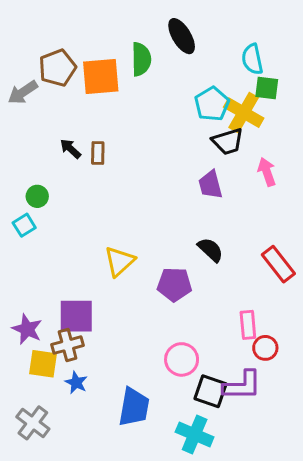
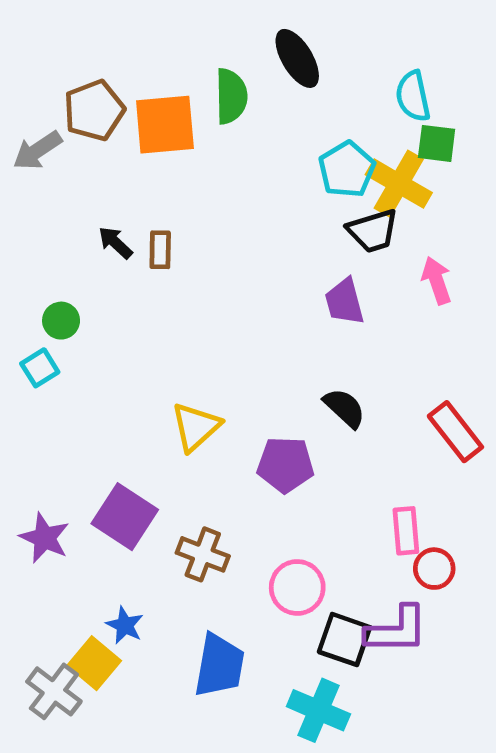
purple square: (76, 316) -> (125, 517), turned 33
brown cross: (68, 345) -> (203, 554), moved, turned 36
yellow square: (43, 364) -> (94, 663), moved, turned 32

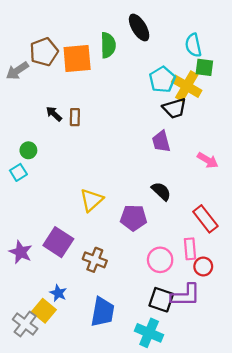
pink arrow: (437, 280) -> (208, 160), moved, turned 140
red rectangle: (455, 432) -> (205, 219), moved
pink circle: (297, 587) -> (160, 260), moved

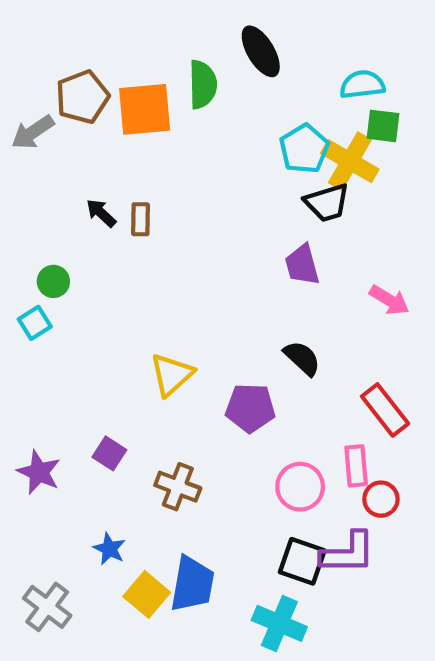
cyan semicircle: (193, 45) -> (362, 85), turned 95
purple square: (58, 242) -> (109, 453), size x0.6
yellow square: (44, 311) -> (147, 594), moved

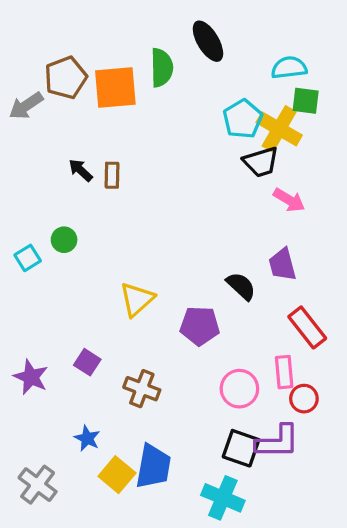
purple trapezoid: (302, 265) -> (282, 265), moved
green circle: (53, 281) -> (64, 240), moved
pink arrow: (389, 300) -> (289, 200), moved

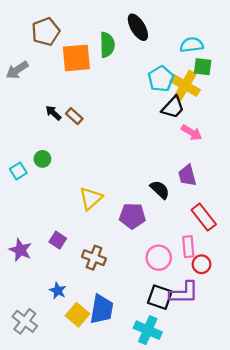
brown pentagon: (66, 78) -> (46, 32), moved
black trapezoid: (261, 162) -> (173, 107), turned -30
brown rectangle: (112, 175) -> (74, 116), turned -49

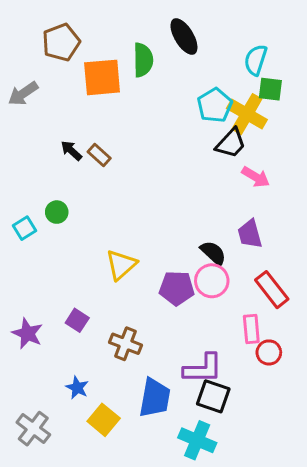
cyan semicircle: (192, 45) -> (256, 60), turned -65
pink circle: (159, 258) -> (212, 281), moved
purple L-shape: (184, 293) -> (203, 369), moved
blue trapezoid: (102, 309) -> (155, 398), moved

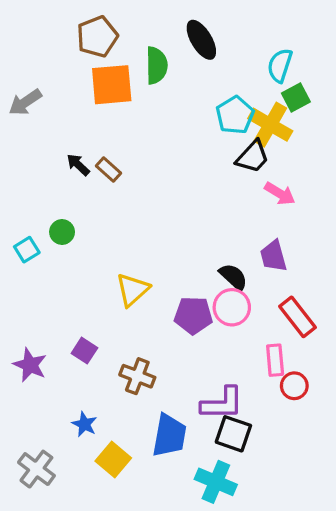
brown pentagon: (61, 42) -> (97, 37), moved
green square: (270, 89) -> (296, 97), turned -35

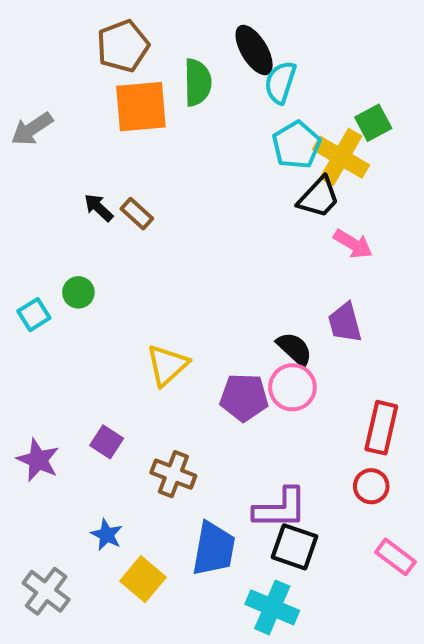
cyan semicircle: (280, 65) -> (280, 82), moved
red rectangle: (297, 317) -> (381, 428), moved, turned 51
pink rectangle: (275, 360) -> (395, 557), moved, turned -48

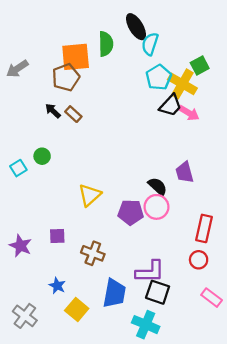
brown pentagon: (123, 46) -> (66, 77), moved
pink arrow: (353, 244) -> (189, 113), moved
purple square: (107, 442) -> (57, 236), turned -35

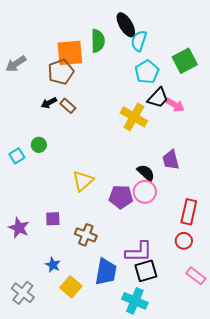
green square: (200, 66) -> (185, 61), size x1.4
yellow cross: (182, 84) -> (134, 117), moved
black arrow: (53, 111) -> (49, 103), turned -70
black square: (158, 292) -> (146, 271), turned -35

